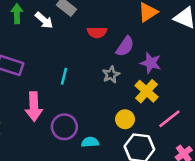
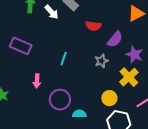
pink arrow: (34, 107) -> (37, 81), size x0.6

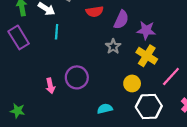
purple rectangle: (21, 46) -> (19, 37), moved, turned 50
cyan line: (64, 59) -> (57, 32), moved
purple circle: (60, 100) -> (77, 77), moved

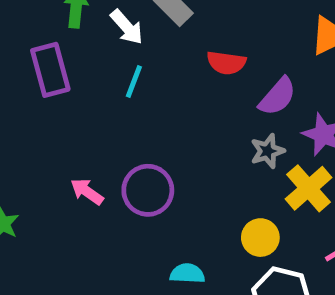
gray star: (113, 46) -> (267, 151), moved
pink arrow: (50, 86) -> (87, 192), turned 120

